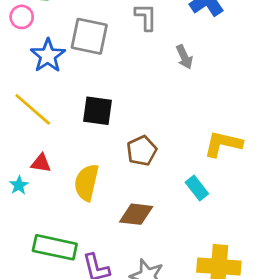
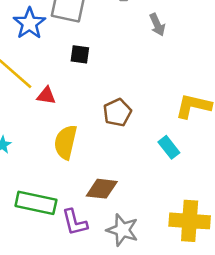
black square: (98, 111) -> (80, 54), moved, size x0.7
red triangle: (41, 163) -> (46, 96), moved
brown diamond: (136, 214) -> (102, 189), moved

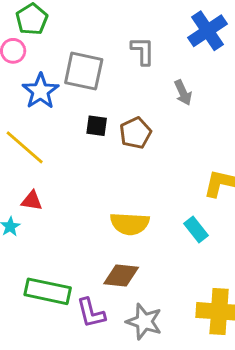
red triangle: (46, 96) -> (32, 201), moved
brown pentagon: (117, 112) -> (136, 133), moved
yellow semicircle: (66, 142) -> (130, 224), moved, turned -100

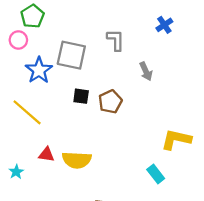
blue cross: (208, 31) -> (164, 25), size x0.6
red triangle: (32, 201) -> (46, 155), moved
yellow semicircle: (130, 224) -> (77, 160), moved

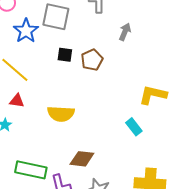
gray arrow: (146, 71) -> (125, 32), turned -132
red triangle: (46, 155) -> (17, 101), moved

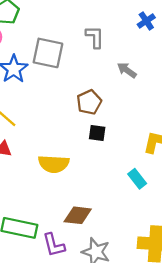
gray arrow: (125, 32) -> (127, 70), turned -78
black square: (65, 55) -> (97, 133), moved

